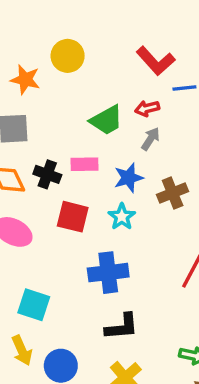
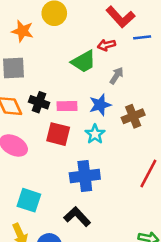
red arrow: (147, 108) -> (106, 45), moved
pink rectangle: (85, 164) -> (67, 106), moved
black L-shape: (122, 327) -> (77, 217), moved, turned -128

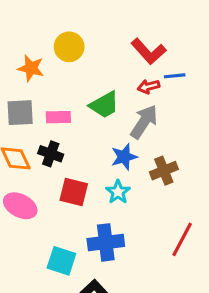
red arrow: (106, 45) -> (149, 87), moved
gray arrow: (117, 76) -> (144, 122), size x1.6
pink rectangle: (67, 106) -> (58, 117), moved
cyan square: (29, 200) -> (61, 261), moved

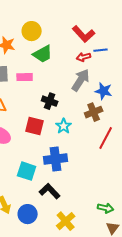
green trapezoid: (104, 105) -> (43, 54), moved
black cross: (51, 154) -> (50, 101), moved
blue star: (124, 157) -> (104, 91), moved, turned 30
red line: (182, 239) -> (106, 138), moved

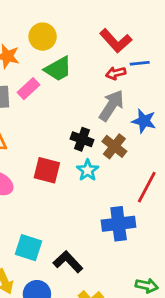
pink rectangle: (25, 77) -> (28, 89), moved, turned -42
black cross: (50, 101) -> (82, 139), moved
brown cross: (94, 112) -> (114, 146), moved, turned -30
blue cross: (56, 159) -> (119, 224), moved
cyan square: (27, 171) -> (28, 248), moved

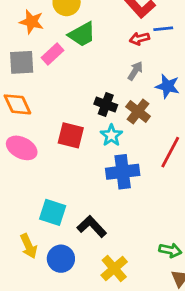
gray arrow: (112, 106) -> (135, 71), size x0.6
blue cross: (119, 224) -> (123, 172), moved

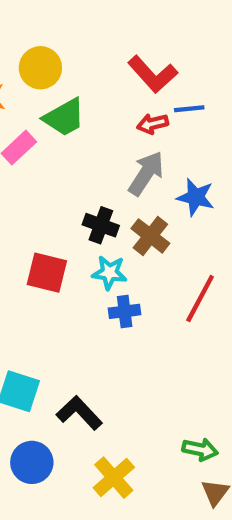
gray arrow: (135, 71) -> (146, 173), size x1.5
cyan star: (111, 135) -> (109, 273), turned -30
blue cross: (123, 172) -> (125, 311), moved, size x0.6

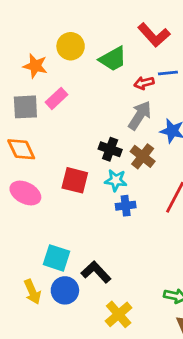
red L-shape: (153, 74) -> (154, 35), moved
green trapezoid: (64, 117) -> (113, 59), moved
blue circle: (32, 462) -> (65, 290), moved

